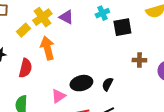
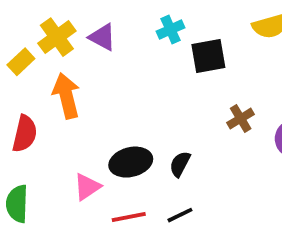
brown cross: (139, 60) -> (241, 119), turned -32

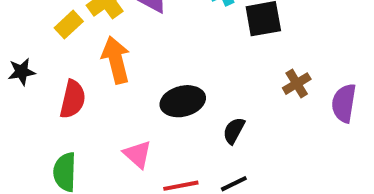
black ellipse: (131, 162) -> (183, 101), moved
pink triangle: (87, 187) -> (138, 154), turned -44

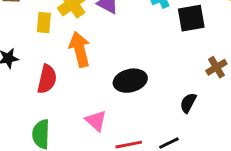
yellow rectangle: (69, 25) -> (44, 23), turned -42
black semicircle: (234, 131) -> (188, 103), moved

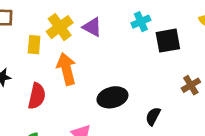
black semicircle: (188, 103) -> (153, 116), moved

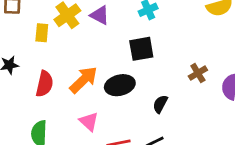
black square: (168, 41) -> (141, 49), moved
orange arrow: (66, 69) -> (83, 80), moved, turned 60

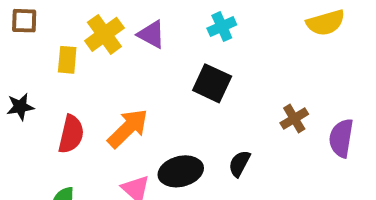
black square: (141, 49) -> (212, 83), turned 35
black ellipse: (120, 85) -> (181, 171), moved

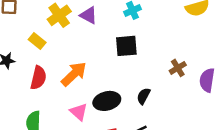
yellow rectangle: (67, 60) -> (37, 41), moved, turned -56
black square: (212, 83) -> (126, 46), turned -30

